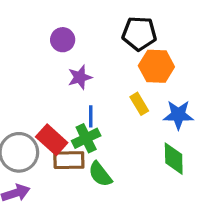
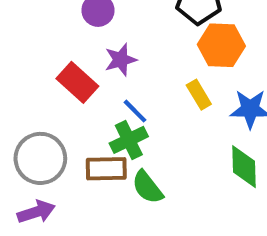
blue line: (91, 116) -> (135, 111), turned -45
red rectangle: (52, 140) -> (77, 82), moved

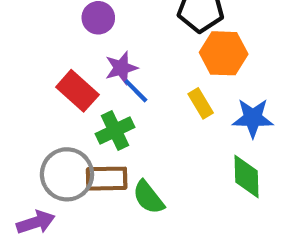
blue line: (135, 111) -> (136, 91), moved
green cross: (129, 140) -> (115, 131), moved
gray circle: (40, 158) -> (67, 174), moved

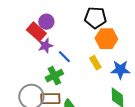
purple star: (121, 68) -> (45, 46), moved
red rectangle: (77, 91) -> (36, 32), moved

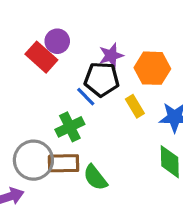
black pentagon: (95, 18) -> (102, 79), moved
purple star: (45, 46) -> (111, 55), moved

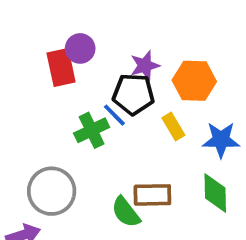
red rectangle: (41, 57) -> (61, 67), turned 36
green cross: (70, 127) -> (92, 130), moved
brown rectangle: (64, 163) -> (152, 195), moved

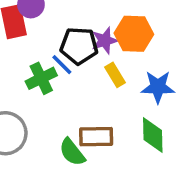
purple star: (145, 66) -> (105, 41), moved

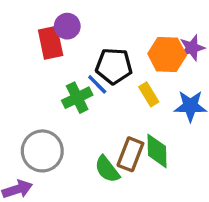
purple star: (105, 41) -> (192, 48), moved
green diamond: (153, 135) -> (157, 151), moved
brown rectangle: (96, 137) -> (130, 154), turned -68

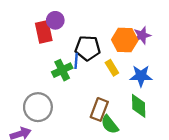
blue line: (97, 84) -> (76, 61), turned 49
green diamond: (157, 151) -> (139, 106), moved
green semicircle: (107, 169) -> (110, 124), moved

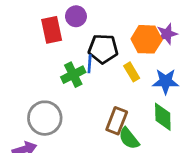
purple circle: (55, 20) -> (76, 16), moved

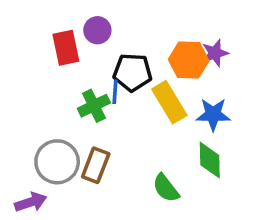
yellow rectangle: (132, 72) -> (169, 102), size x1.6
brown rectangle: (117, 121) -> (96, 165), moved

